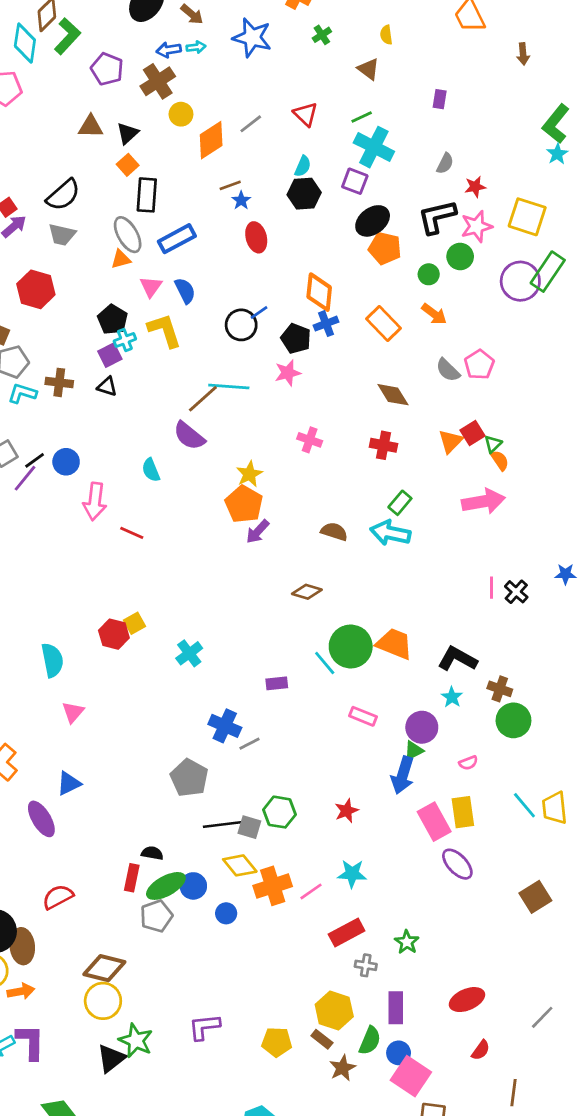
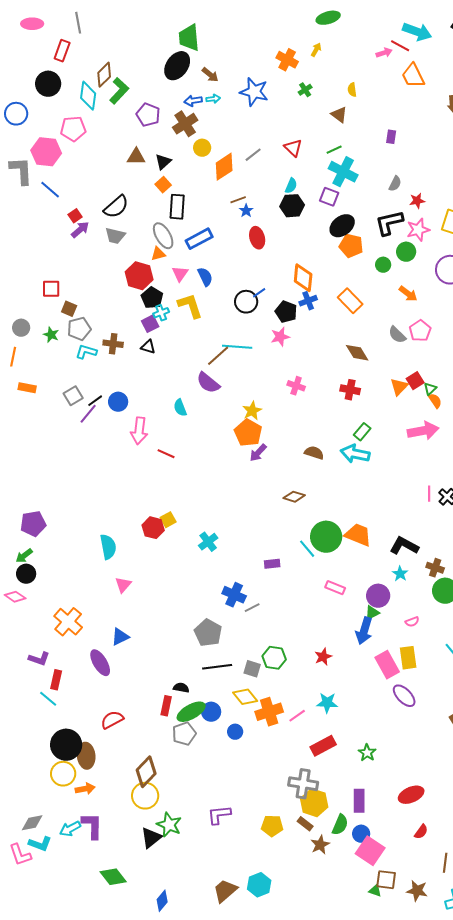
red hexagon: (36, 289) -> (139, 276), moved
orange arrow: (434, 314) -> (408, 294), moved
black line: (223, 824) -> (217, 667), moved
gray cross: (366, 965) -> (303, 784), moved, size x1.8
brown diamond: (104, 968) -> (146, 772), turned -60

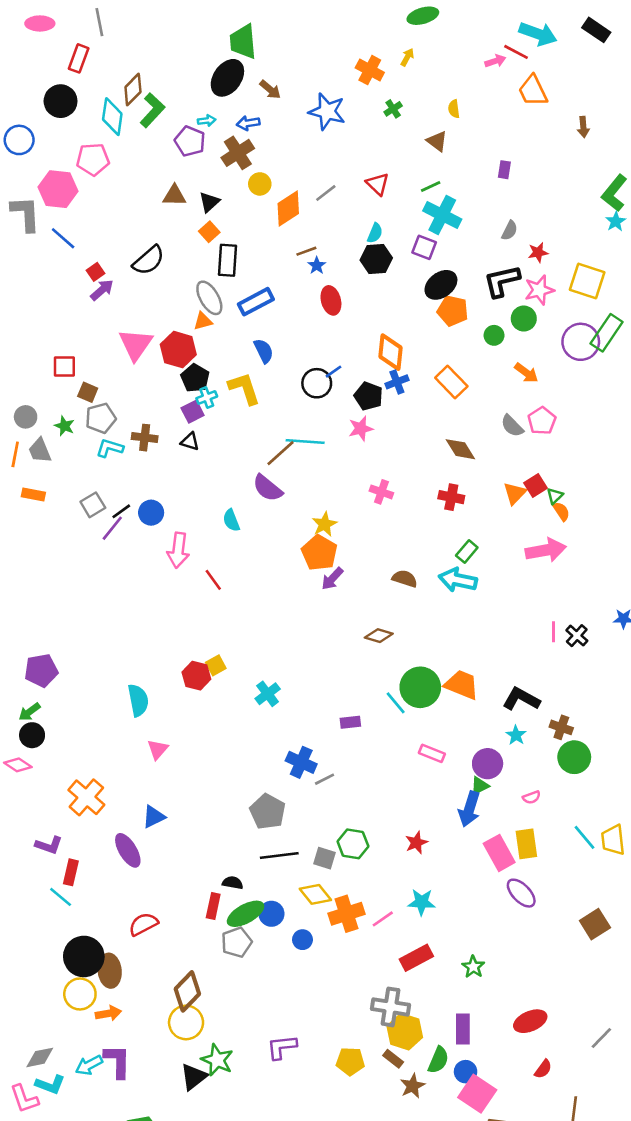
cyan arrow: (213, 99) -> (207, 121), moved
gray trapezoid: (115, 236) -> (40, 451), moved, turned 55
pink triangle: (180, 274) -> (136, 344), moved, size x1.6
red line: (166, 454) -> (213, 580), turned 30

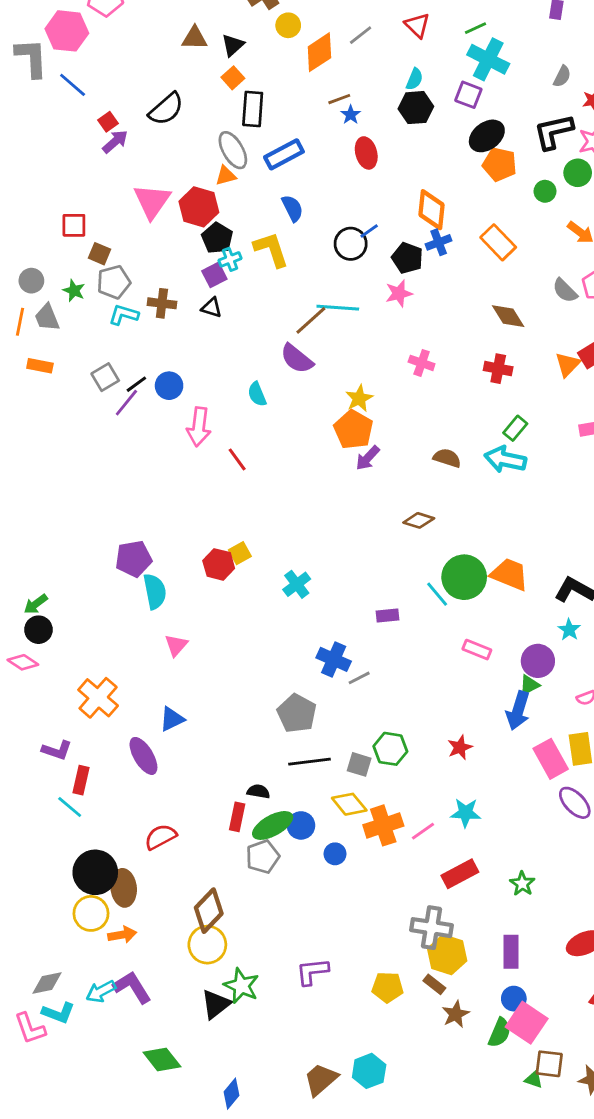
purple pentagon: (41, 670) -> (134, 559), moved
green semicircle: (438, 1060) -> (500, 1033), moved
purple L-shape: (117, 1061) -> (132, 987), turned -33

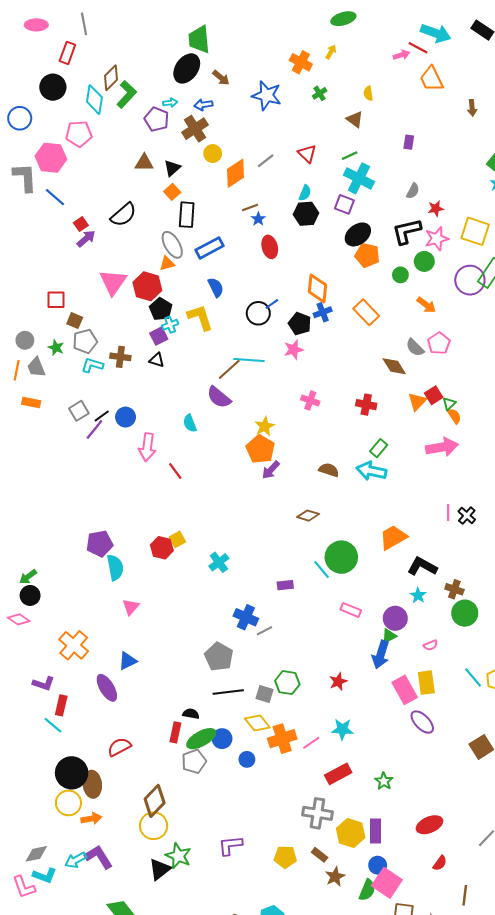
brown diamond: (508, 316) -> (394, 366), moved
orange trapezoid: (510, 574) -> (393, 537), moved, turned -52
yellow hexagon: (447, 955) -> (351, 833), moved

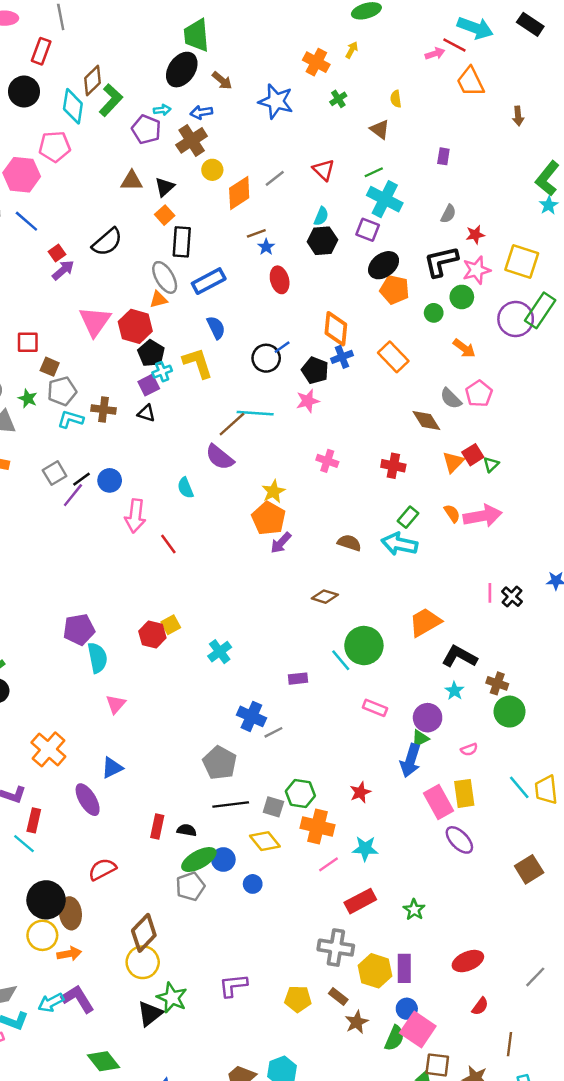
orange semicircle: (454, 416) -> (452, 513), moved
red rectangle: (175, 732) -> (157, 826), moved
orange cross: (282, 739) -> (318, 826), moved, turned 32

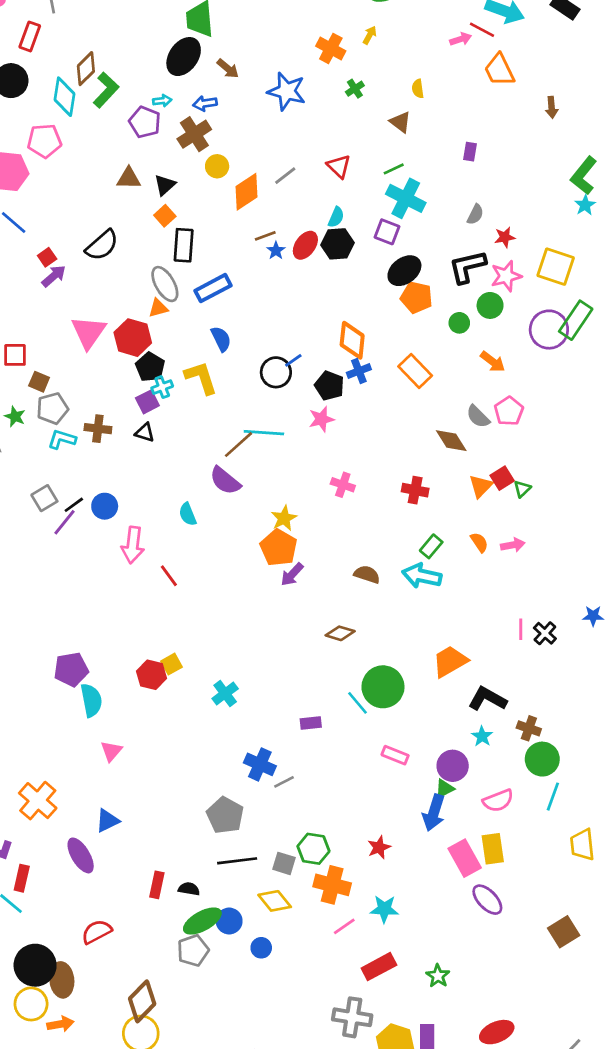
red ellipse: (280, 280) -> (305, 245), moved, turned 50
pink arrow: (483, 516) -> (513, 545), size x0.6
pink semicircle: (469, 749) -> (498, 801), size x1.6
cyan line: (519, 787) -> (553, 797), moved, turned 60

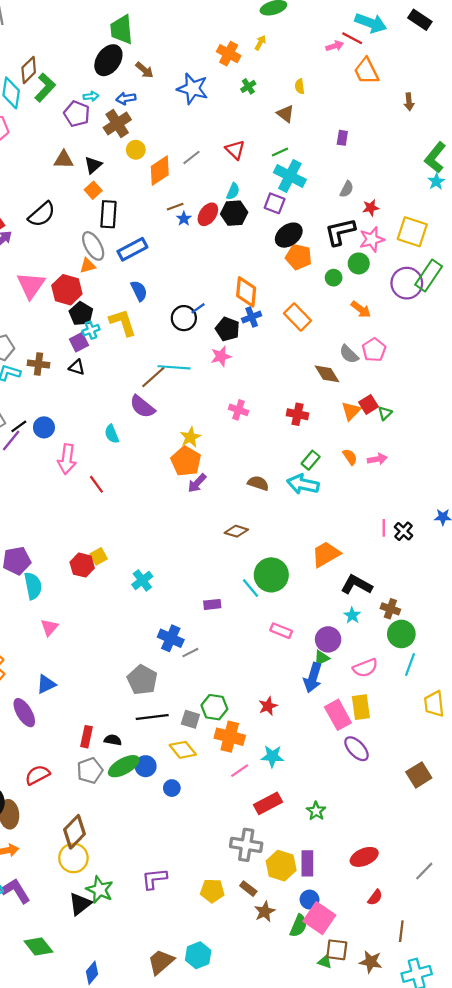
gray pentagon: (193, 950) -> (90, 771), moved

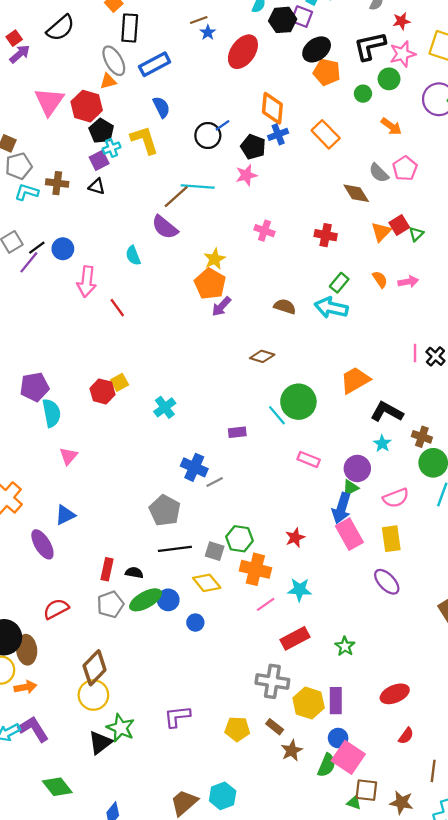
black hexagon: (234, 213) -> (283, 20), moved
red ellipse: (208, 214) -> (243, 52), moved, size x1.4
pink rectangle: (338, 715) -> (349, 534), moved

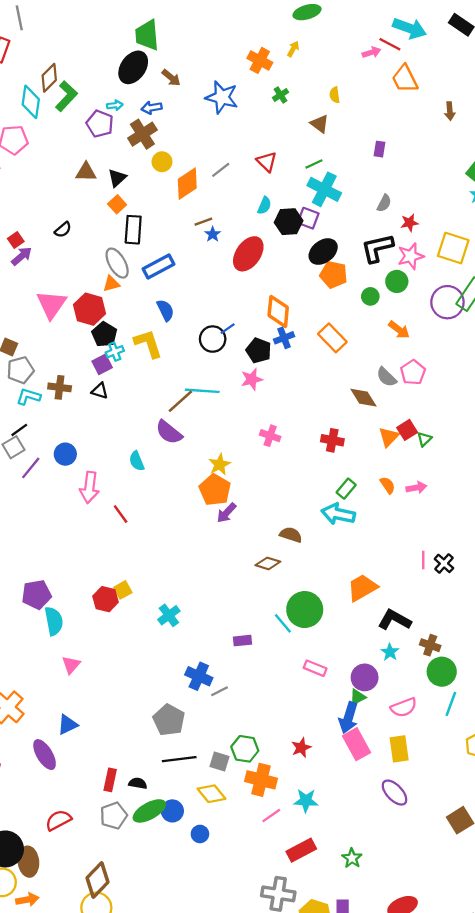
black semicircle: (61, 28) -> (63, 230), size x0.6
black line: (37, 248) -> (19, 430), moved
brown semicircle: (285, 307) -> (291, 535), moved

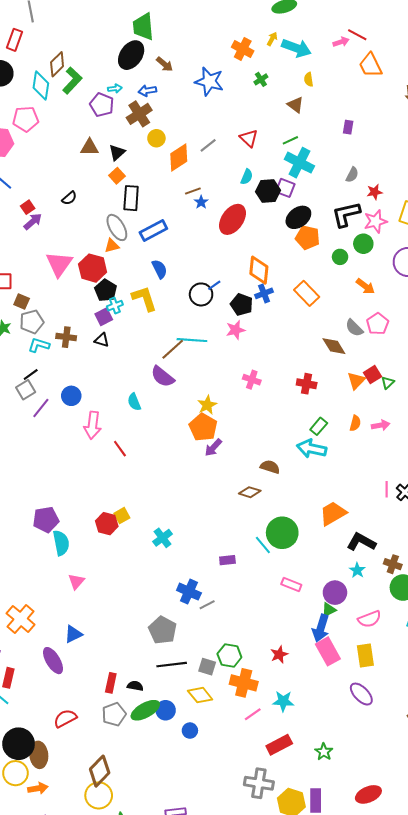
cyan arrow: (409, 28) -> (296, 48), moved
orange semicircle: (388, 485) -> (355, 423), turned 49

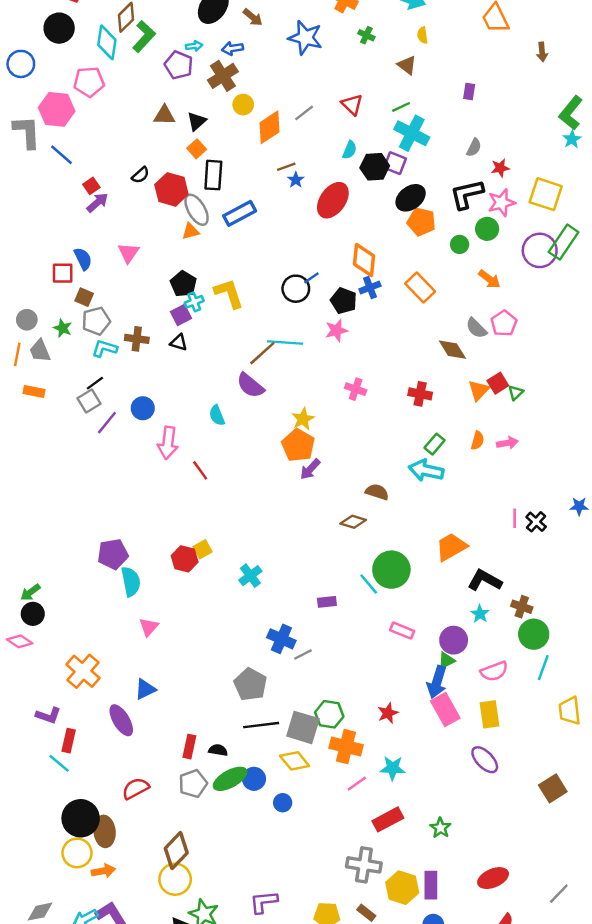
green cross: (261, 79) -> (366, 35), turned -32
pink triangle: (59, 264) -> (128, 253), size x0.7
red hexagon: (93, 268) -> (171, 189), moved
blue semicircle: (159, 269) -> (83, 259), moved
gray square: (207, 667) -> (303, 727), size x1.6

